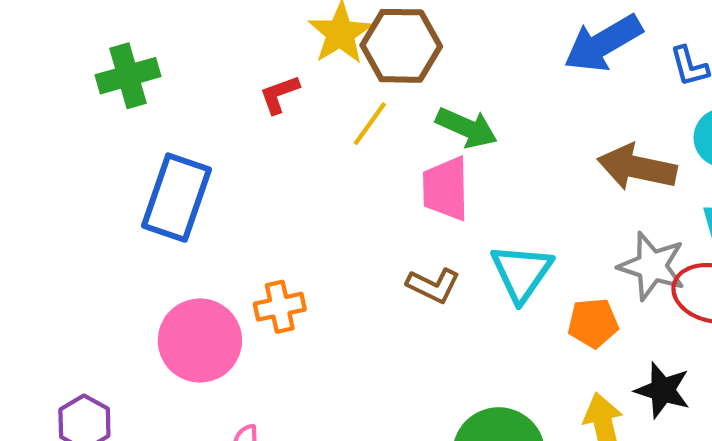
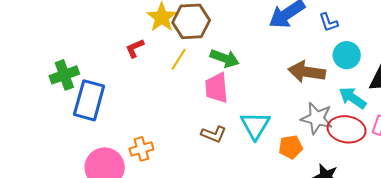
green cross: (128, 76) -> (64, 75), moved

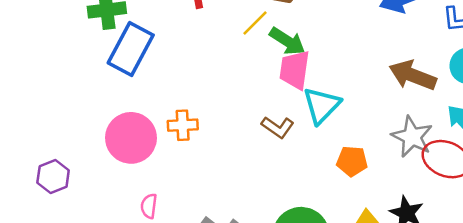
green arrow: (225, 58) -> (287, 41), moved
cyan triangle: (255, 125) -> (322, 105), moved
orange pentagon: (291, 147) -> (352, 161), moved

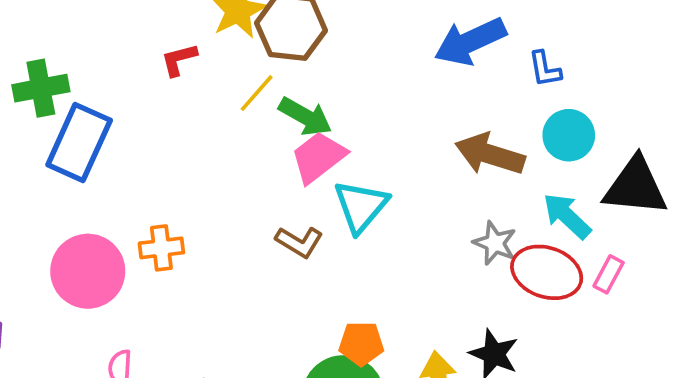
pink trapezoid: (295, 70) -> (318, 157), turned 48
gray star: (412, 137) -> (495, 243), size x0.7
orange pentagon: (352, 161) -> (361, 344), moved

